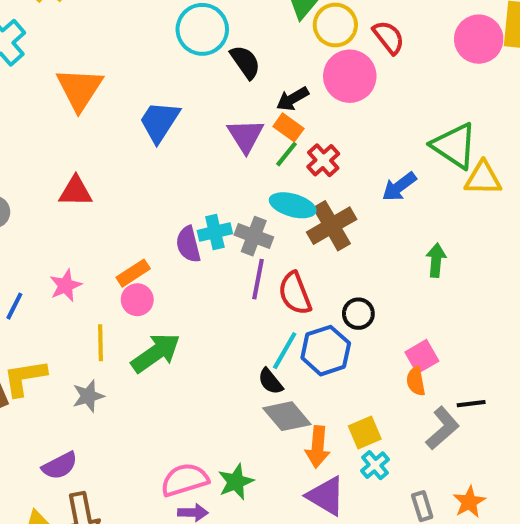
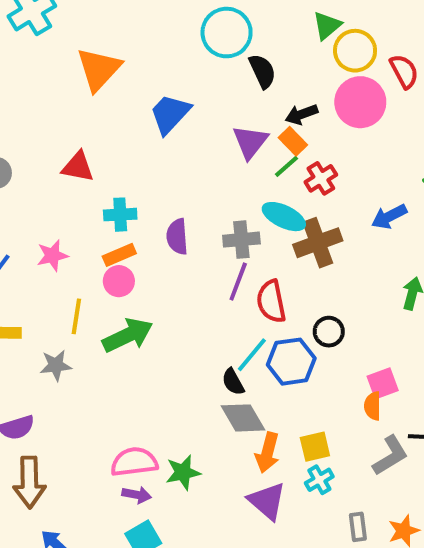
cyan cross: (215, 232) -> (120, 215), moved
gray cross: (254, 236) -> (241, 240), turned -36

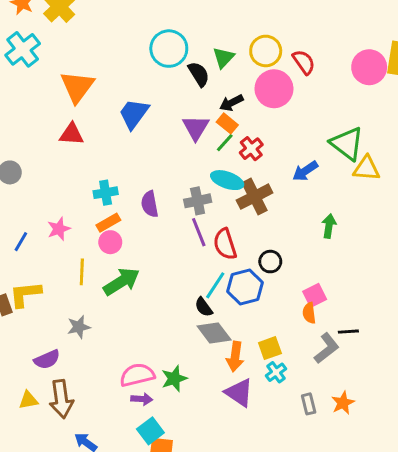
green triangle: (327, 26) -> (224, 58), moved
red triangle: (78, 167) -> (72, 134), moved
purple line: (238, 282) -> (199, 232), turned -36
gray star: (56, 365) -> (79, 327), moved

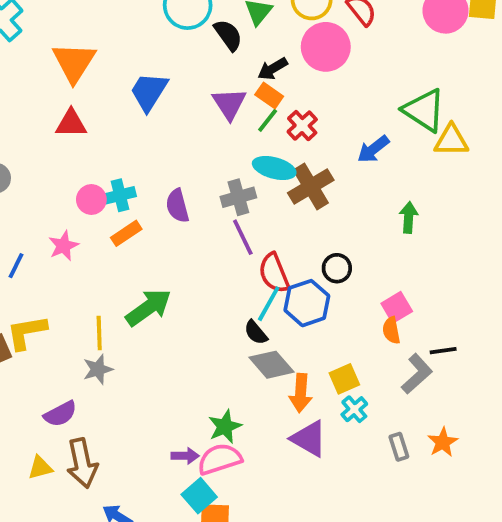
pink circle: (110, 242) -> (91, 200), moved
red semicircle: (225, 244) -> (274, 273), moved
yellow line: (82, 272) -> (99, 333), moved
pink semicircle: (137, 375) -> (220, 459), moved

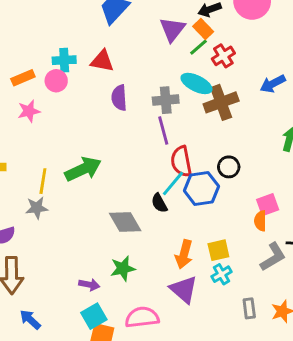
red triangle: (71, 123) -> (102, 61), moved
cyan cross: (120, 195) -> (64, 60), moved
orange rectangle: (126, 233) -> (23, 78), moved
gray diamond: (272, 365) -> (125, 222), moved
pink semicircle: (220, 459) -> (142, 317), moved

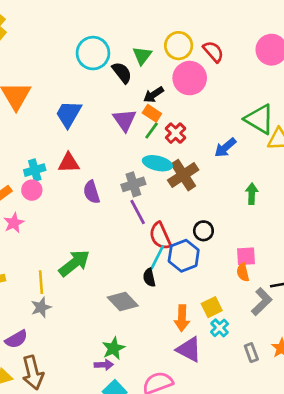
black semicircle: (159, 203) -> (149, 278), turned 30
pink square: (268, 205) -> (246, 256), turned 30
green star: (123, 268) -> (113, 348), moved

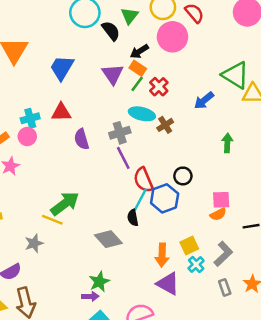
brown cross: (183, 175) -> (165, 125), size x0.6
orange semicircle: (243, 272) -> (218, 214), turned -105
yellow line: (41, 282) -> (52, 220), moved, turned -65
gray L-shape: (262, 302) -> (223, 254), moved

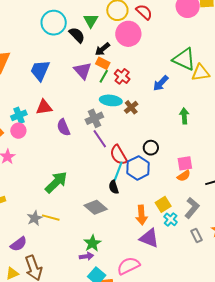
yellow line: (52, 220) -> (51, 218), moved

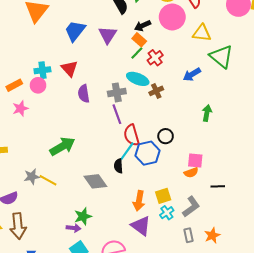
purple triangle: (83, 71) -> (108, 35), moved
yellow triangle: (201, 73) -> (202, 33), moved
red triangle: (44, 107) -> (69, 69), turned 42

